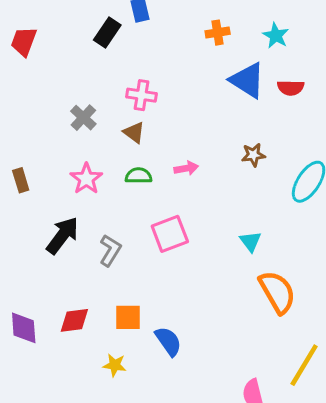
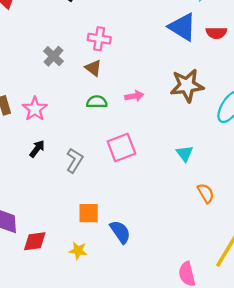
brown star: (253, 155) -> (187, 85), size x1.8
pink star: (86, 179) -> (35, 109), moved
black arrow: (62, 235) -> (37, 149), size x0.6
orange semicircle: (277, 292) -> (206, 193), size x0.6
red diamond: (74, 320) -> (35, 241), moved

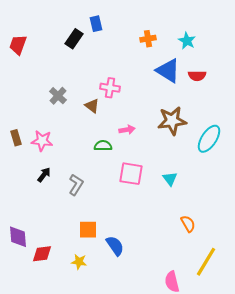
pink cross: (99, 39) -> (110, 88), moved
green semicircle: (97, 102) -> (103, 146), moved
pink star: (35, 109) -> (42, 141), turned -30
pink square: (121, 148) -> (131, 174), moved, turned 30
orange semicircle: (206, 193) -> (188, 224), moved

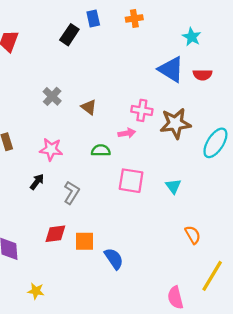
orange cross: (148, 39) -> (134, 18), moved
pink cross: (110, 88) -> (142, 110), moved
pink star: (42, 141) -> (51, 149), moved
red diamond: (42, 254) -> (55, 234), moved
yellow star: (79, 262) -> (36, 291), moved

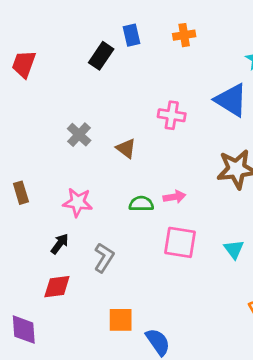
pink cross: (142, 110) -> (172, 115), moved
pink arrow: (127, 133) -> (174, 197), moved
red diamond: (55, 234) -> (57, 287), moved

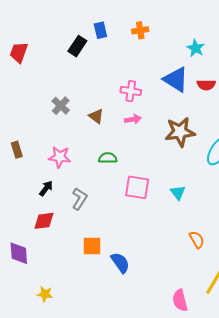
pink arrow: (174, 197) -> (133, 119), moved

